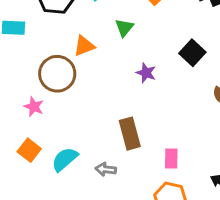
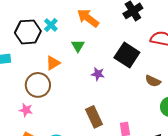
black square: (192, 53) -> (127, 55), size x1.4

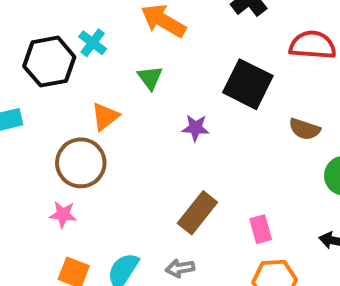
brown rectangle: (94, 117) -> (197, 213), turned 70

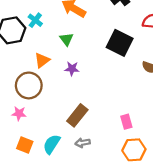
purple star: (196, 128) -> (72, 69), moved
brown rectangle: (197, 213) -> (77, 115), moved

